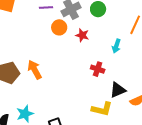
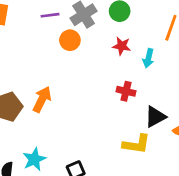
red star: (82, 35) -> (122, 46), moved
orange arrow: (35, 70) -> (42, 99), turned 60

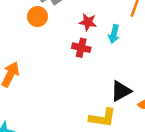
red cross: (126, 91) -> (81, 48), moved

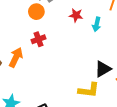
red cross: (81, 48) -> (39, 39), moved, turned -32

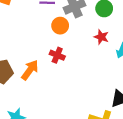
red cross: (39, 39) -> (57, 55), turned 32

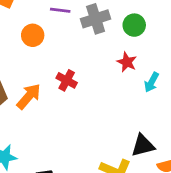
orange circle: (60, 26) -> (33, 35), moved

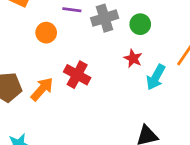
red cross: (67, 80) -> (77, 75), size x1.4
cyan arrow: (151, 82) -> (156, 77), size x1.4

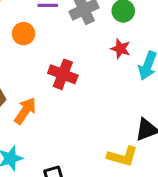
orange arrow: (42, 89) -> (25, 111), moved

